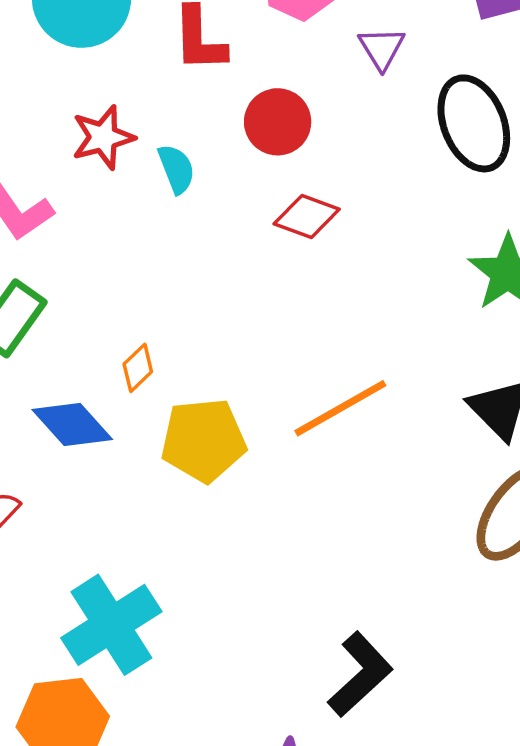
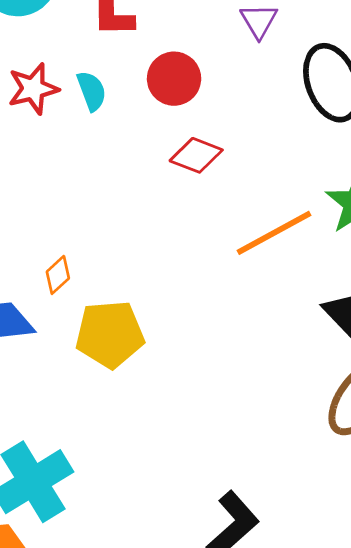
cyan semicircle: (176, 169) -> (92, 91), moved
orange line: (340, 408) -> (274, 233), moved

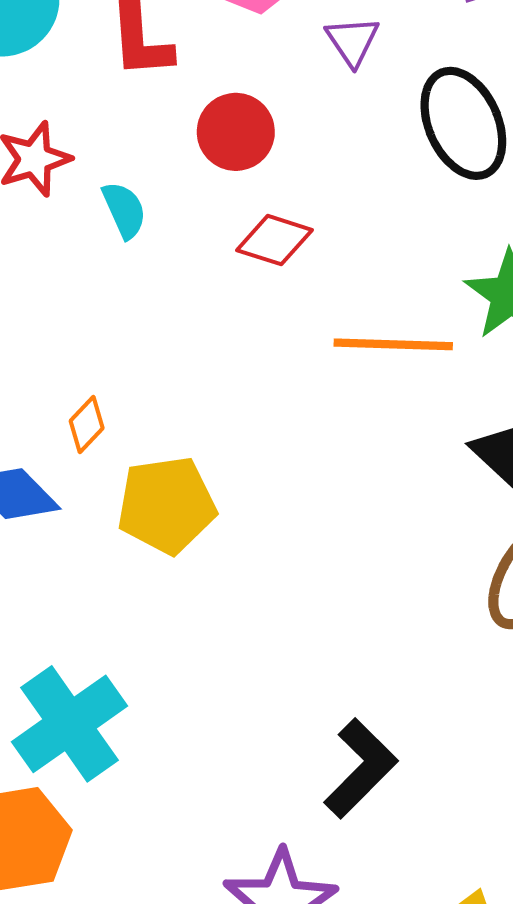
cyan semicircle: (92, 91) -> (124, 210), moved
orange line: (274, 233) -> (393, 344), turned 34

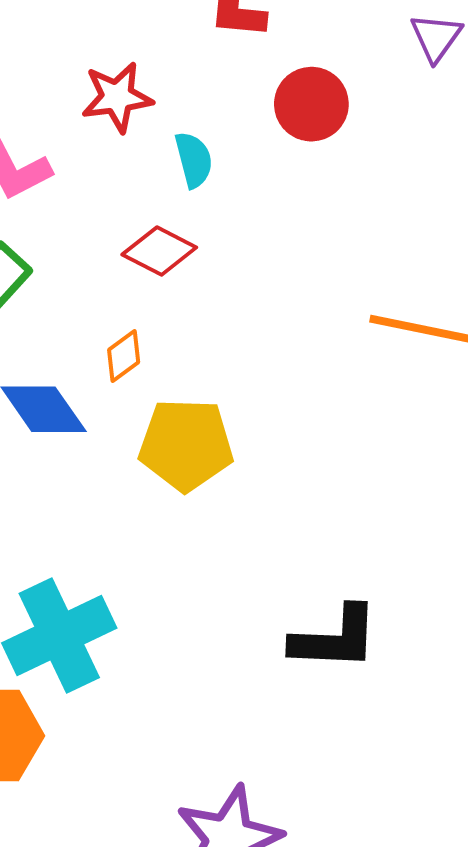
red diamond: (275, 240) -> (159, 251), moved
black L-shape: (361, 768) -> (335, 638), moved, turned 38

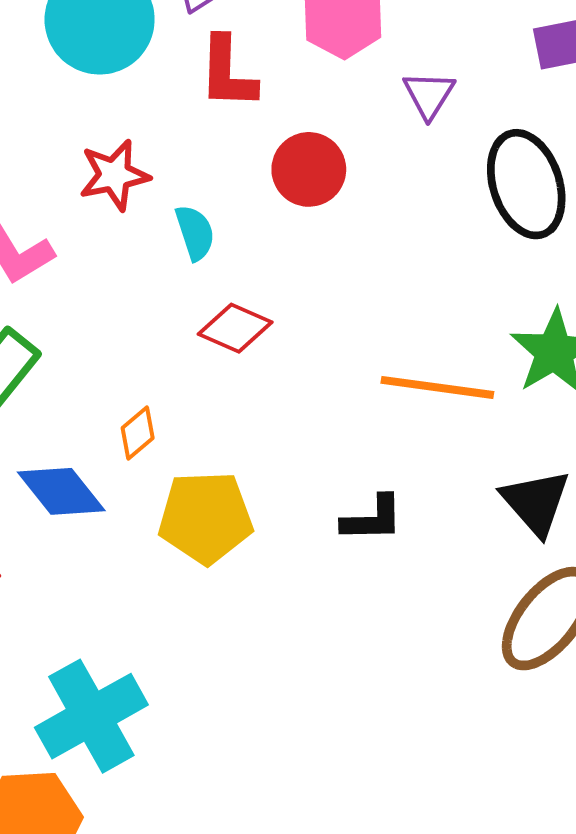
red diamond: (159, 251) -> (235, 328), moved
black L-shape: (335, 638) -> (372, 519), moved, size x0.7

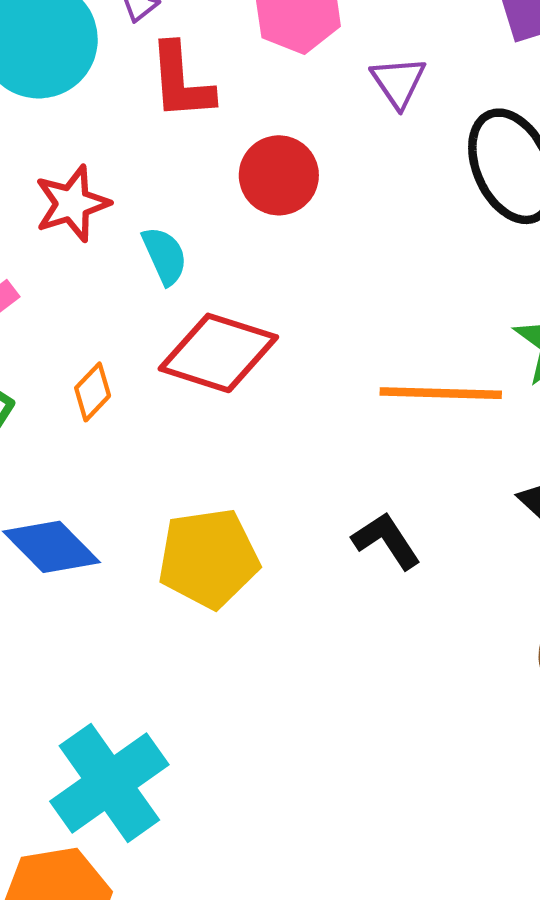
red diamond: (235, 328) -> (218, 353), size x1.5
orange diamond: (138, 433) -> (93, 392), moved
black L-shape: (372, 519) -> (386, 541), turned -116

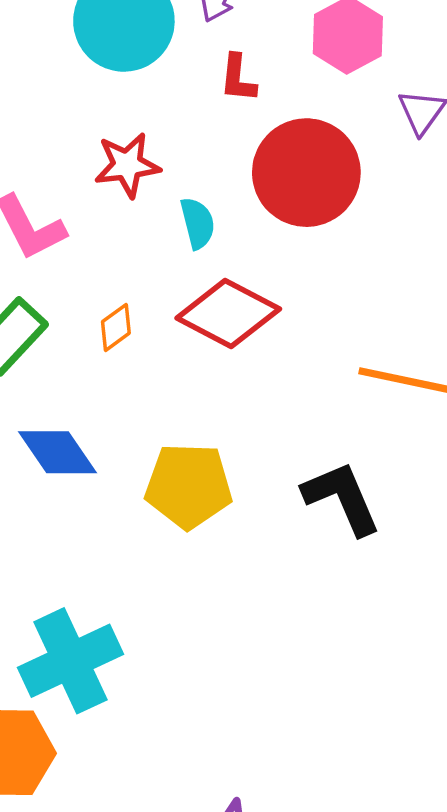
red L-shape: (181, 81) -> (238, 78), size x0.7
red circle: (279, 175) -> (306, 173), size x1.6
black L-shape: (386, 541) -> (342, 498), size x1.4

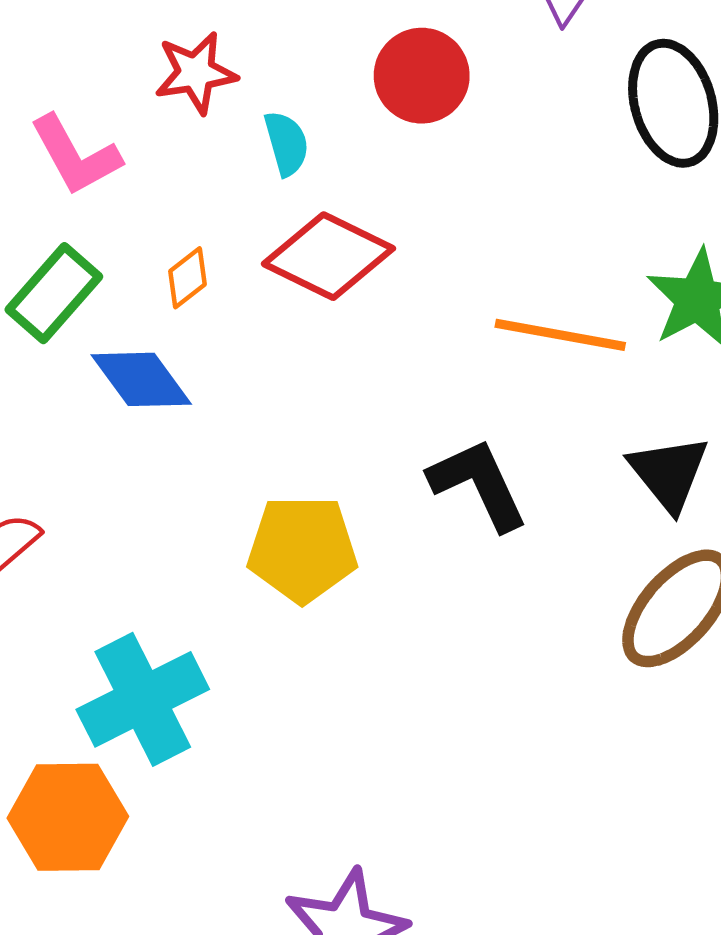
red circle: (306, 173) -> (422, 76), size x0.7
blue diamond: (58, 452) -> (141, 379), moved
yellow pentagon: (189, 486) -> (302, 549), moved

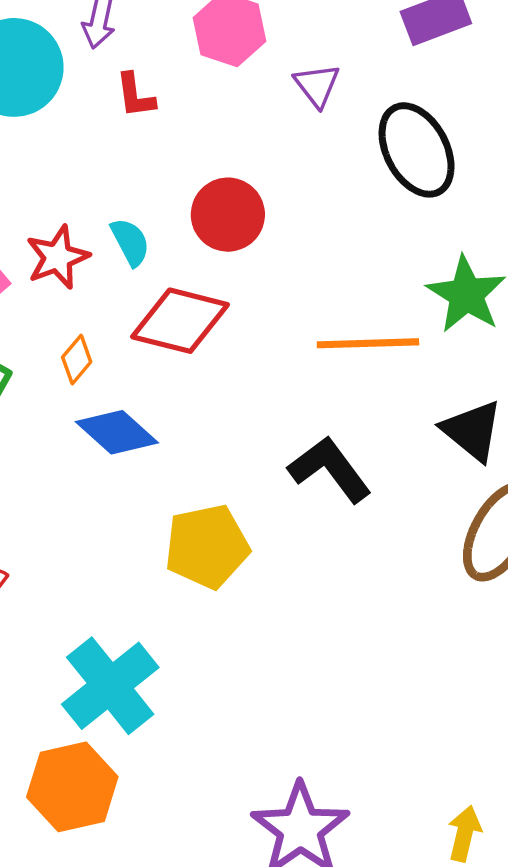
red star: (196, 73) -> (58, 257), moved
red circle: (422, 76) -> (228, 215), moved
blue diamond: (141, 379) -> (117, 432), moved

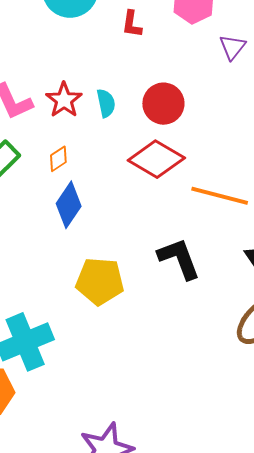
red star: (58, 257) -> (64, 100), turned -30
red diamond: (180, 321) -> (156, 159), moved
blue diamond: (117, 432) -> (69, 205), turned 66

